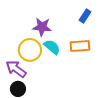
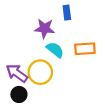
blue rectangle: (85, 16) -> (67, 13), moved, turned -40
yellow circle: (30, 50) -> (40, 72), moved

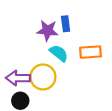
blue rectangle: (67, 13) -> (66, 24), moved
purple arrow: (17, 73) -> (18, 78), turned -35

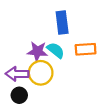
blue rectangle: (66, 24) -> (62, 22), size x1.5
purple star: (47, 31) -> (37, 51), moved

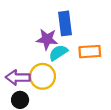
cyan semicircle: (56, 50) -> (58, 53), turned -72
purple star: (37, 51) -> (47, 39), moved

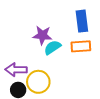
blue rectangle: (65, 23) -> (82, 21), moved
yellow circle: (43, 76) -> (38, 82), moved

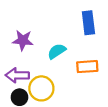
purple star: (42, 35) -> (23, 40), moved
orange rectangle: (81, 46) -> (87, 67), moved

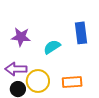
blue rectangle: (88, 23) -> (81, 33), moved
orange rectangle: (87, 67) -> (72, 82), moved

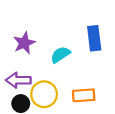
purple star: (21, 37) -> (24, 43), turned -30

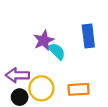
purple star: (24, 43) -> (44, 40), moved
cyan semicircle: (60, 55) -> (57, 51), turned 78

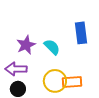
purple star: (44, 40) -> (26, 45), moved
yellow circle: (41, 88) -> (55, 81), moved

